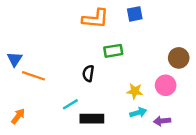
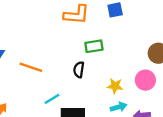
black semicircle: (88, 73) -> (79, 70), moved
orange line: (34, 76) -> (31, 67), moved

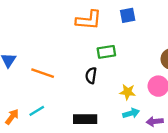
cyan line: (52, 99) -> (37, 111), moved

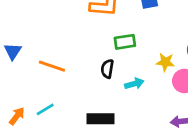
yellow star: (128, 92) -> (165, 62), moved
cyan arrow: (131, 113) -> (134, 84), moved

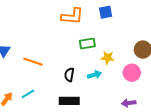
yellow star: (165, 62) -> (108, 58), moved
black semicircle: (107, 69) -> (69, 75), moved

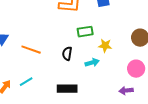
pink circle: (132, 73) -> (136, 69), moved
black semicircle: (69, 75) -> (67, 54), moved

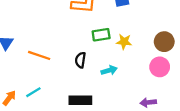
yellow star: (105, 46) -> (124, 42), moved
pink circle: (136, 69) -> (160, 67), moved

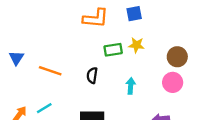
yellow star: (124, 42) -> (136, 45), moved
cyan arrow: (109, 70) -> (131, 86), moved, turned -70

